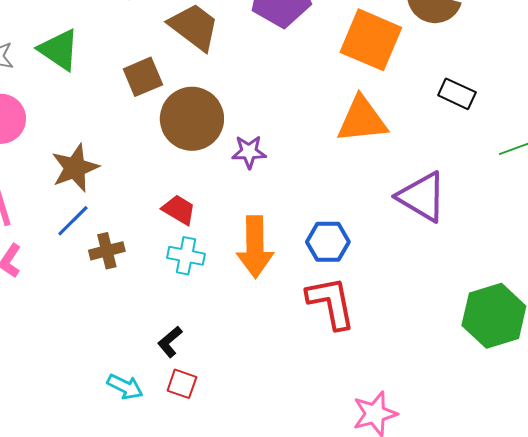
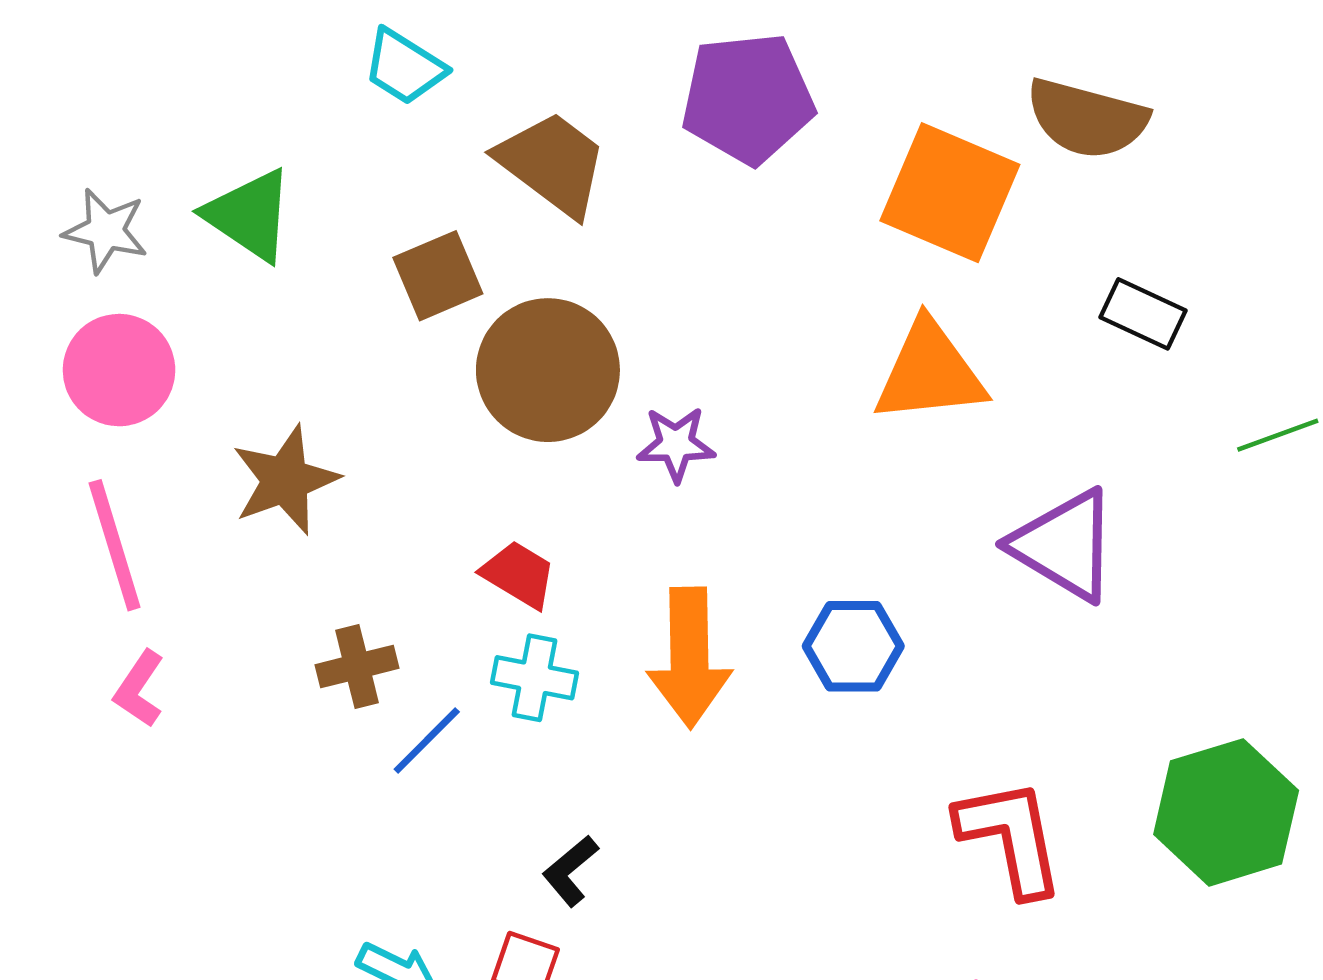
blue line: (73, 221) -> (427, 741), moved
red L-shape: (331, 303) -> (1011, 837), moved
black L-shape: (170, 342) -> (570, 871), moved

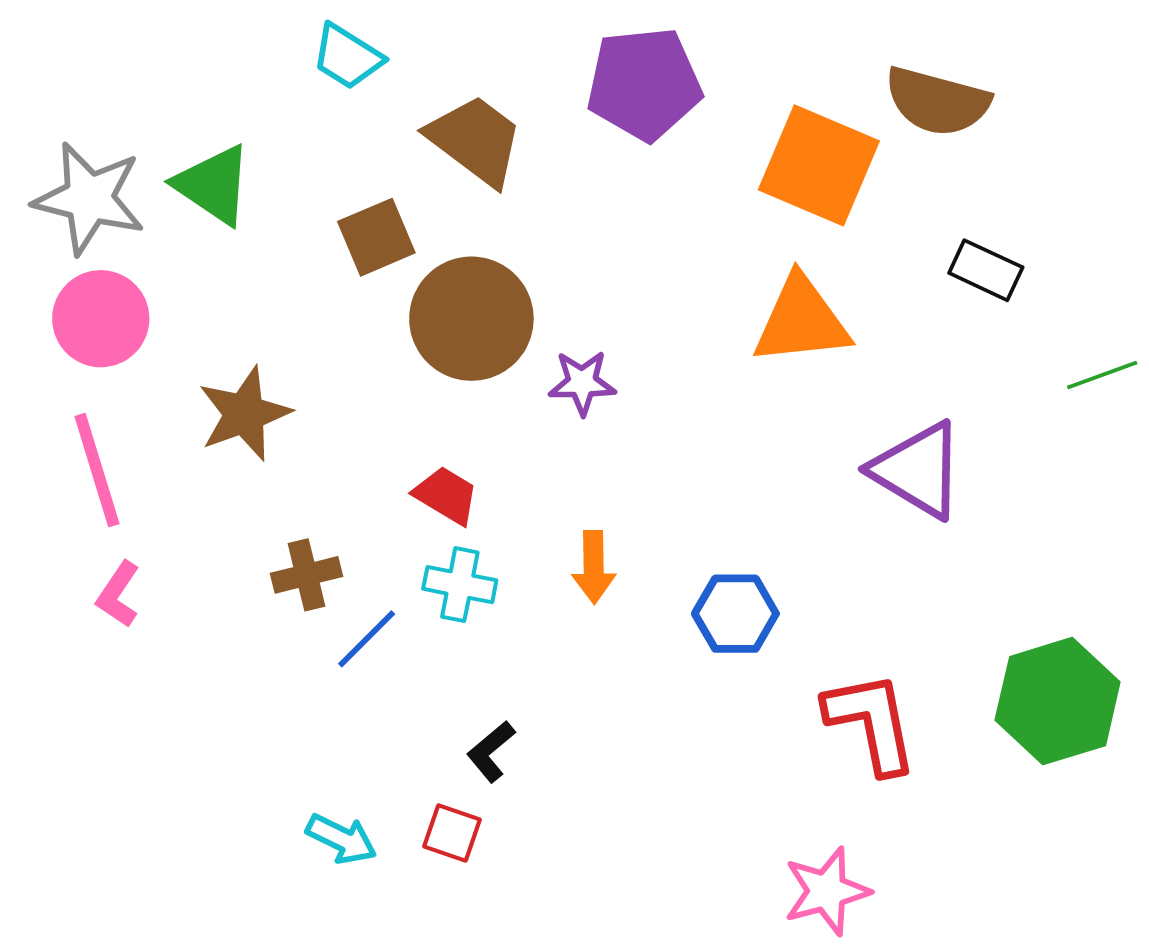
gray star: (106, 231) -> (89, 198), size x1.5
blue hexagon: (853, 646) -> (735, 614), moved
orange arrow: (689, 657) -> (594, 567), size x0.6

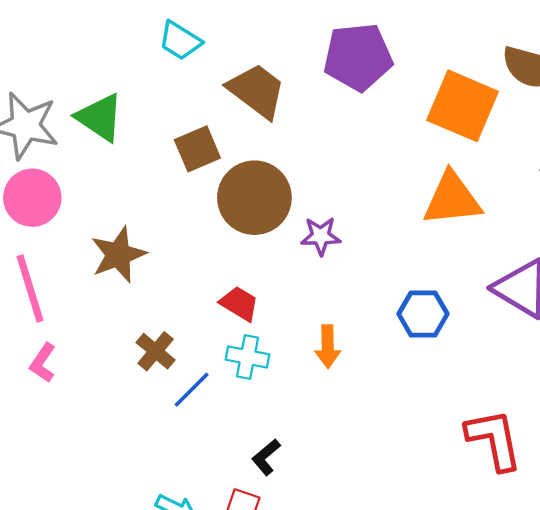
brown cross: (307, 575) -> (156, 351), turned -36
blue hexagon: (735, 614) -> (423, 314), moved

